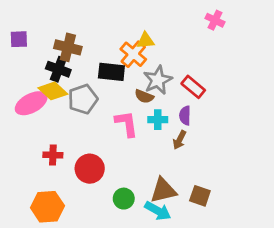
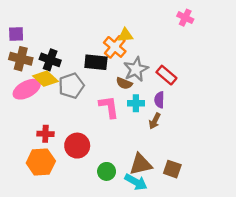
brown cross: (68, 47) -> (21, 59), moved
orange hexagon: (47, 207) -> (41, 162), moved

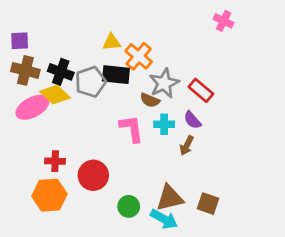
yellow triangle: (125, 35) -> (112, 42), moved
gray pentagon: (71, 86) -> (90, 82), moved
purple semicircle: (159, 100) -> (192, 120), turned -42

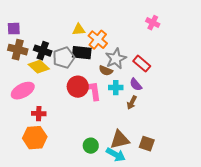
pink cross: (224, 21) -> (153, 23), moved
pink ellipse: (32, 107) -> (23, 91), moved
red circle: (93, 175) -> (78, 87), moved

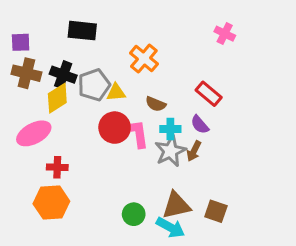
yellow triangle: (79, 30) -> (116, 92), moved
black rectangle: (82, 53) -> (82, 31), moved
gray star: (116, 59) -> (170, 151), moved
yellow diamond: (39, 67) -> (57, 98), turned -75

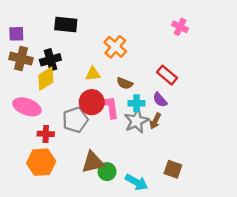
black cross: (63, 75) -> (50, 60), turned -36
gray pentagon: (94, 85) -> (75, 120), moved
pink ellipse: (34, 133) -> (27, 107), turned 48
brown triangle: (176, 205) -> (93, 162), moved

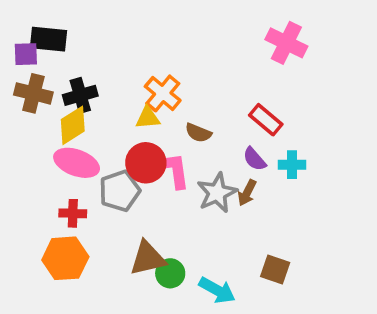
black rectangle: (66, 24) -> (48, 39), moved
pink cross: (180, 27) -> (286, 43), size x1.5
orange cross: (115, 47) -> (163, 93), moved
cyan cross: (136, 103) -> (292, 165), moved
pink ellipse: (27, 107) -> (77, 163), moved

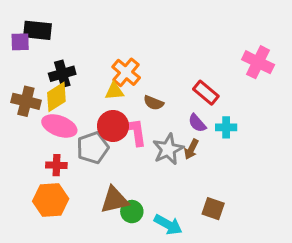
pink cross: (286, 43) -> (258, 62), moved
brown cross: (33, 93) -> (26, 101), moved

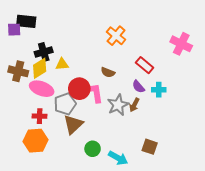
orange cross: (126, 72) -> (116, 36), moved
yellow triangle: (114, 91) -> (62, 64), moved
brown triangle: (114, 200) -> (73, 124), moved, turned -30

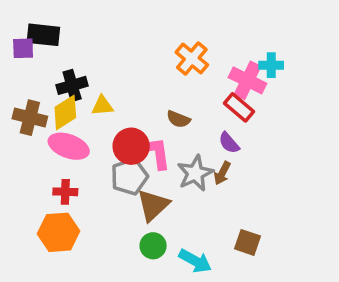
pink cross: (181, 44) -> (248, 80), moved
cyan cross: (159, 90) -> (271, 65), moved
gray pentagon: (65, 104) -> (129, 177), moved
brown triangle: (73, 124) -> (153, 205), moved

